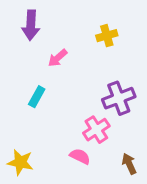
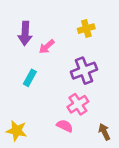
purple arrow: (31, 25) -> (25, 33), moved
purple cross: (119, 98) -> (84, 71), moved

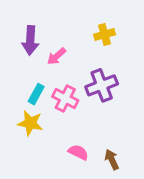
pink cross: (78, 104) -> (65, 98), moved, turned -30
yellow star: (17, 131) -> (30, 123), moved
brown arrow: (104, 132) -> (112, 160), moved

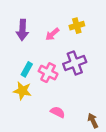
pink arrow: (57, 56) -> (52, 34), moved
brown arrow: (112, 160) -> (93, 121), moved

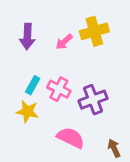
yellow cross: (77, 26) -> (94, 31), size x1.5
purple cross: (75, 63) -> (93, 100), moved
pink semicircle: (58, 112) -> (71, 138), size x1.5

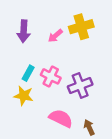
brown arrow: (114, 148) -> (89, 127), moved

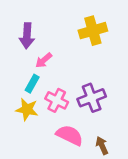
pink arrow: (55, 36) -> (44, 60), moved
pink cross: (51, 76) -> (57, 100), moved

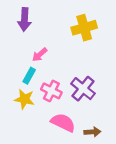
purple arrow: (27, 36) -> (24, 19), moved
purple cross: (92, 98) -> (83, 89), turned -30
brown arrow: (102, 146) -> (92, 132), turned 112

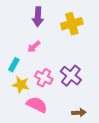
purple arrow: (24, 19) -> (38, 17), moved
cyan rectangle: (29, 76) -> (14, 65), moved
pink semicircle: (63, 123) -> (37, 105), moved

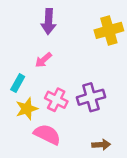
yellow cross: (72, 24) -> (109, 30), moved
purple cross: (71, 76) -> (91, 97), turned 35
yellow star: (21, 85) -> (27, 109), turned -30

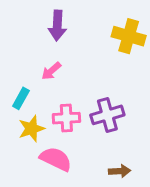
yellow cross: (109, 30) -> (129, 36), turned 32
pink cross: (56, 100) -> (66, 118), turned -30

